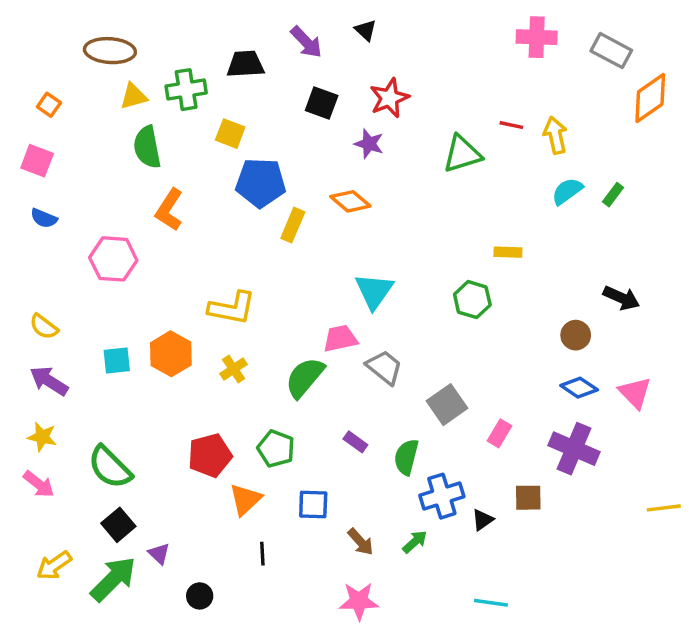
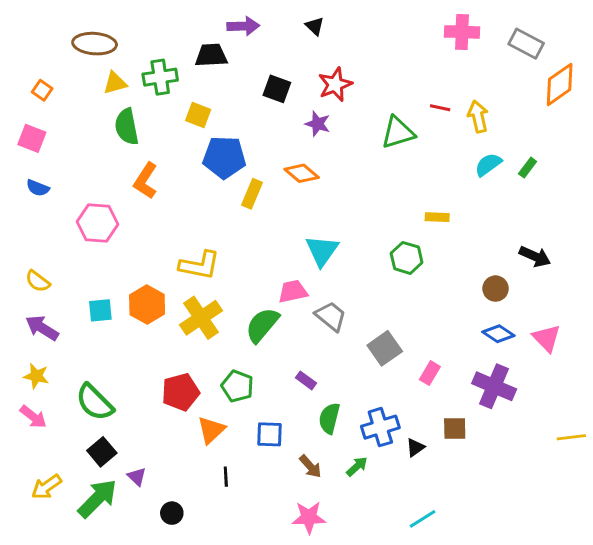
purple arrow: (306, 42) -> (243, 26), moved, turned -48
yellow cross: (234, 369) -> (201, 318), size x1.8
green semicircle: (406, 457) -> (329, 418), moved
cyan line: (491, 603) -> (423, 519), turned -40

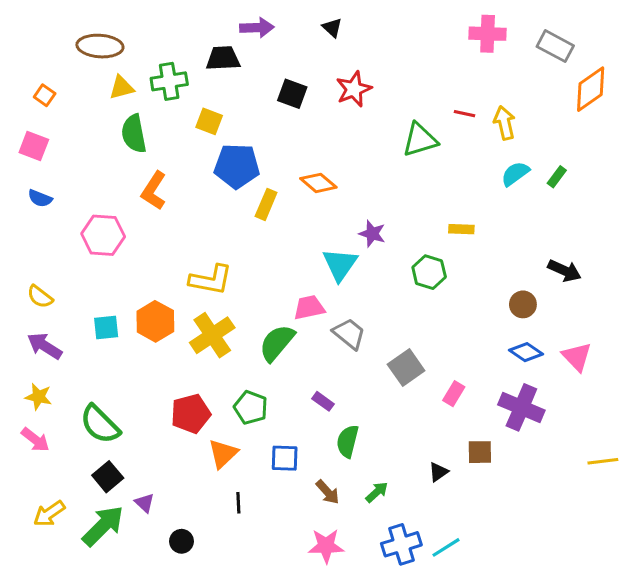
purple star: (318, 124) -> (372, 234), moved
blue cross: (380, 427) -> (401, 544), moved

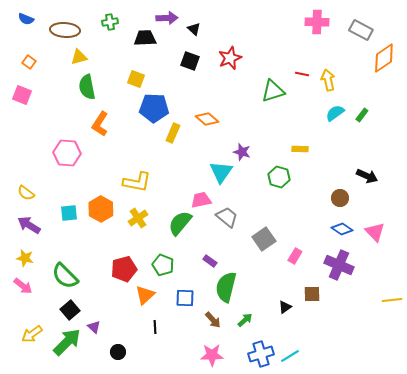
black triangle: (332, 28) -> (194, 29), moved
green cross: (169, 81) -> (110, 22), moved, size x0.7
blue semicircle: (40, 198) -> (26, 19), moved
yellow cross: (212, 335) -> (138, 218), size x0.7
green semicircle: (348, 441) -> (226, 287), size x1.4

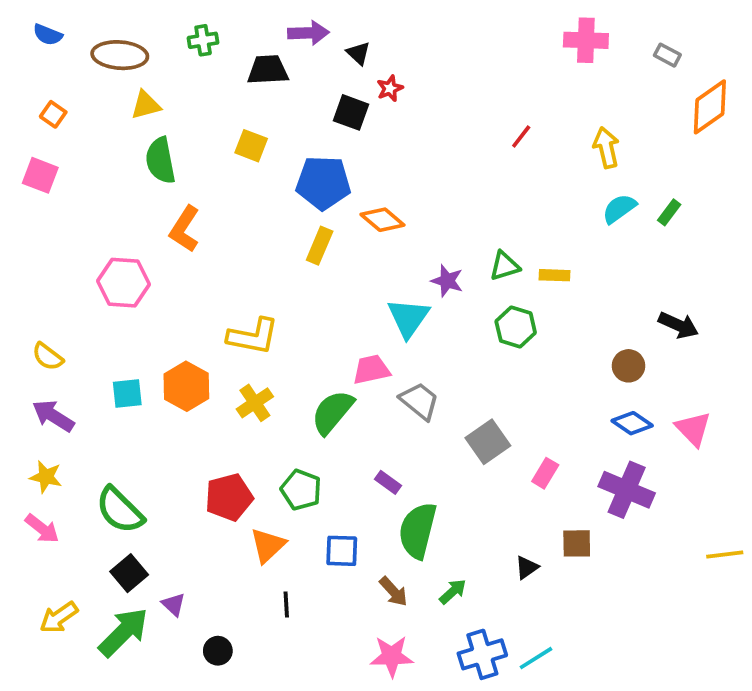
gray rectangle: (361, 30) -> (667, 55), size x0.6
red star: (230, 58) -> (390, 88), moved, size x0.6
red line: (302, 74) -> (521, 136), moved, turned -64
green triangle: (273, 91) -> (505, 266), moved, size x0.7
blue pentagon: (154, 108) -> (323, 183), moved

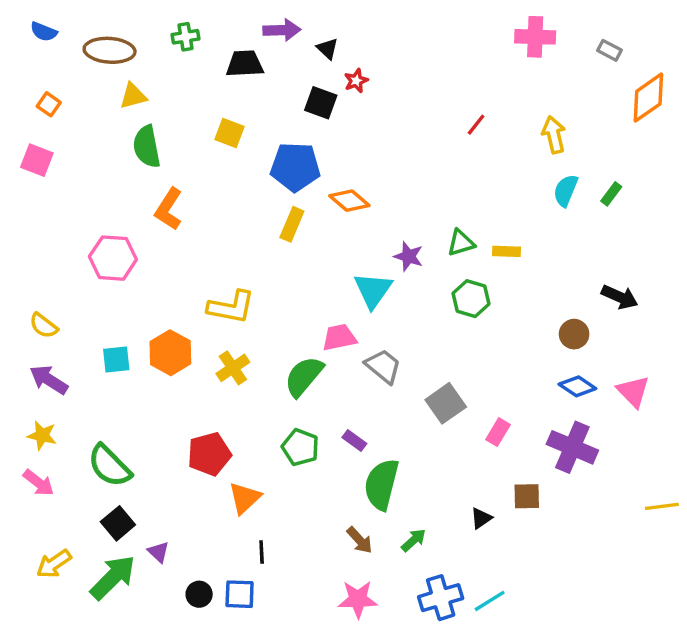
cyan semicircle: (619, 209) -> (566, 190), turned -32
green pentagon: (301, 490) -> (300, 447), moved
blue square: (342, 551) -> (240, 594), moved

